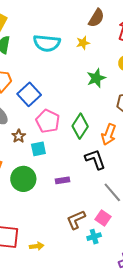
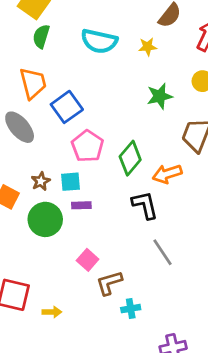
orange arrow: (109, 134) -> (167, 174), turned 45
brown star: (19, 136) -> (41, 181), moved
purple rectangle: (62, 180) -> (81, 205), moved
pink square: (103, 218) -> (88, 260), moved

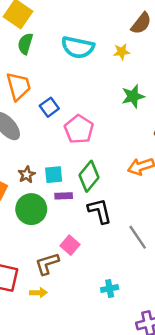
blue square: (67, 107) -> (49, 107), size x0.7
pink pentagon: (88, 146) -> (79, 129), moved
green diamond: (130, 158) -> (89, 176), moved
black L-shape: (145, 205) -> (100, 211), moved
brown L-shape: (109, 283) -> (47, 264), moved

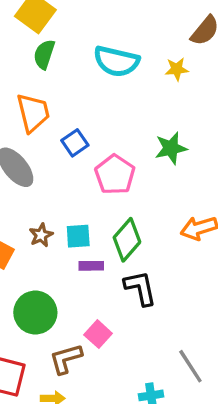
green star: (133, 96) -> (171, 148), moved
green circle: (31, 209) -> (35, 313), moved
gray line: (138, 237) -> (190, 366), moved

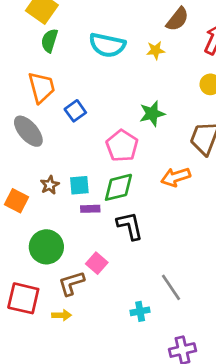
pink pentagon: (115, 175) -> (122, 146), moved
green diamond: (127, 240) -> (118, 187), turned 36

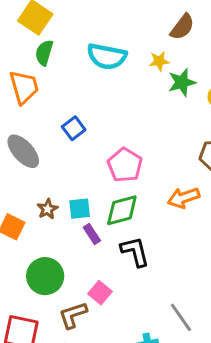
orange trapezoid: (42, 87) -> (24, 87), moved
green star: (152, 114) -> (182, 82), moved
purple rectangle: (90, 209) -> (92, 234), turned 60

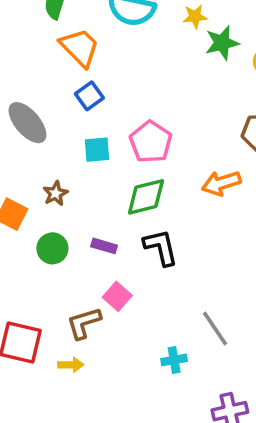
orange trapezoid: (24, 87) -> (80, 47), moved, turned -30
cyan square: (80, 209) -> (97, 150), moved
purple rectangle: (92, 234) -> (104, 246), moved, turned -42
green circle: (45, 276) -> (52, 248), moved, size x0.7

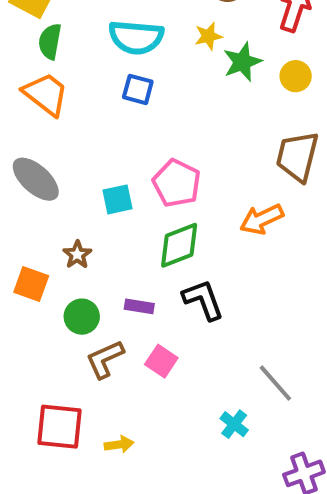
orange trapezoid: (80, 47) -> (46, 94), moved
blue square: (89, 96) -> (138, 89), moved, turned -32
brown L-shape: (84, 323) -> (105, 359), moved
cyan cross: (174, 360) -> (234, 424), turned -35

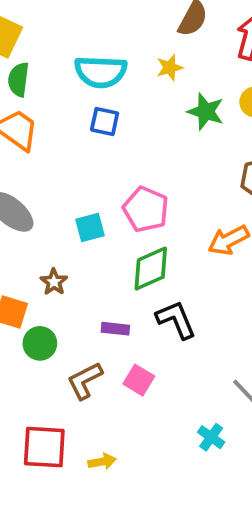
green star: (242, 62) -> (206, 112), moved, turned -30
green circle: (82, 317) -> (40, 343), moved

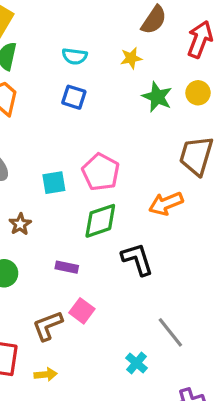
cyan semicircle: (101, 72) -> (75, 56), size x0.6
black L-shape: (176, 320) -> (137, 259), moved
brown L-shape: (85, 381) -> (48, 326), moved

